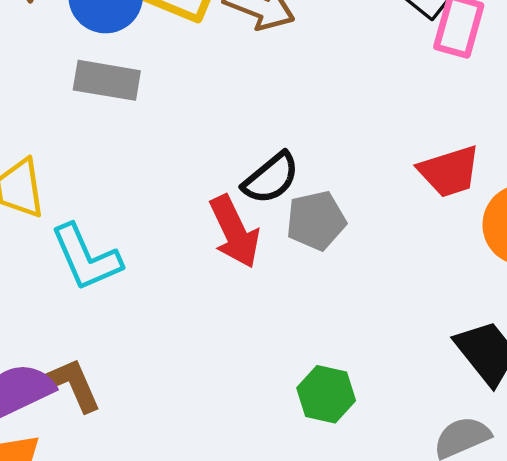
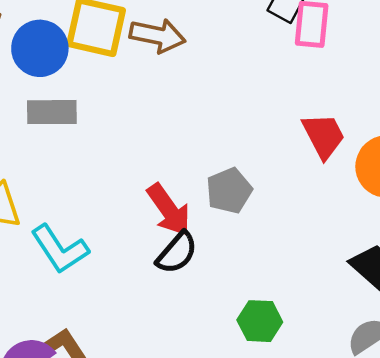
red trapezoid: (449, 171) -> (324, 136), turned -90
black semicircle: (271, 178) -> (177, 253), moved

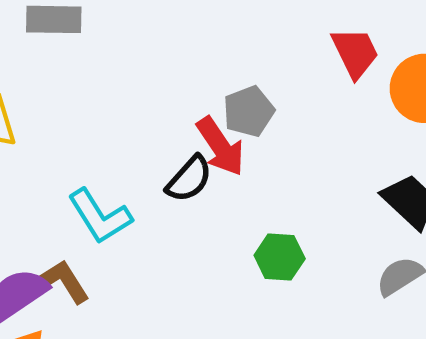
red arrow: (169, 210) -> (220, 146), moved
cyan L-shape: (60, 249) -> (100, 216), moved

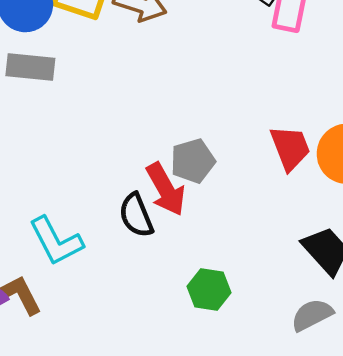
red trapezoid: (355, 53) -> (290, 148), moved
black semicircle: (189, 179) -> (136, 215), turned 111

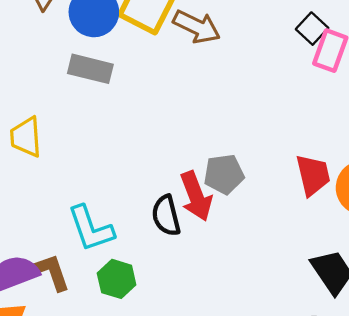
green hexagon: (209, 290) -> (117, 279), moved

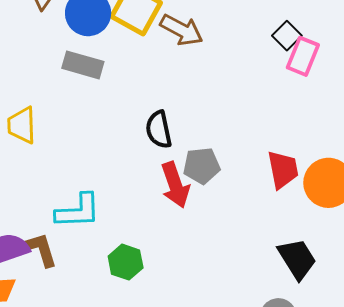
black semicircle: (166, 216) -> (159, 130), moved
cyan L-shape: (91, 229) -> (78, 211), turned -75
green hexagon: (117, 279) -> (126, 262), moved

